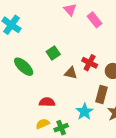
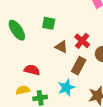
green square: (53, 53) -> (49, 23), turned 32
brown rectangle: (102, 94) -> (79, 66), moved

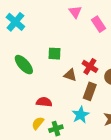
yellow semicircle: (23, 90) -> (38, 123), turned -32

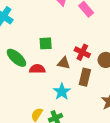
red semicircle: (44, 102) -> (37, 69), moved
cyan star: (81, 115) -> (62, 92), moved

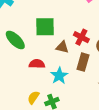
green square: (46, 43) -> (45, 27), size x1.5
red semicircle: (37, 69) -> (37, 64), moved

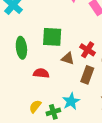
green ellipse: (15, 40) -> (21, 48), turned 35
cyan star: (59, 76) -> (71, 101), moved

